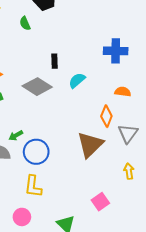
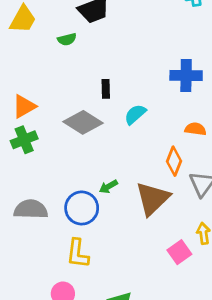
green semicircle: (25, 23) -> (67, 39), turned -80
green arrow: (16, 135) -> (108, 187), moved
pink square: (100, 202) -> (179, 252), moved

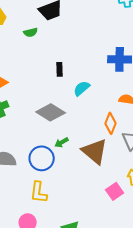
gray diamond: (83, 122) -> (51, 112), moved
brown triangle: (153, 199) -> (95, 151), turned -36

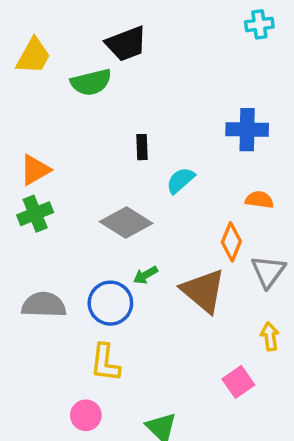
green semicircle: (31, 32) -> (91, 82), size x1.6
pink square: (115, 191) -> (238, 382), moved

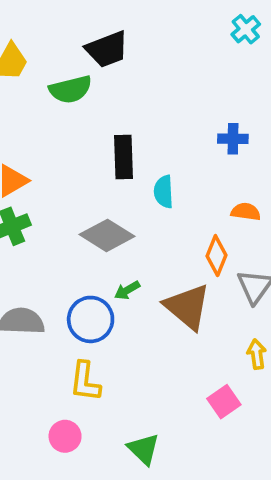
cyan cross: (259, 24) -> (246, 29), turned -32
blue cross: (247, 130) -> (233, 139), size x0.7
black rectangle: (142, 147) -> (123, 157), size x1.6
cyan semicircle: (181, 180) -> (164, 192), turned -52

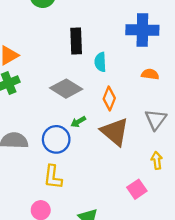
blue cross: (233, 139) -> (142, 30), size x1.8
orange diamond: (217, 256) -> (109, 99), moved

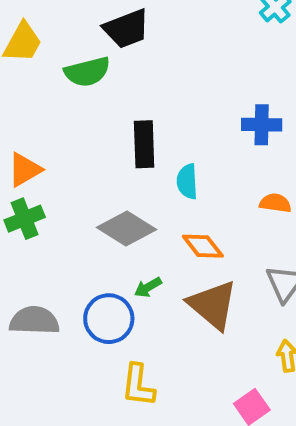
blue cross: (142, 30) -> (262, 125), size x0.7
orange diamond: (109, 99) -> (203, 246), turned -60
yellow L-shape: (53, 177) -> (138, 385), moved

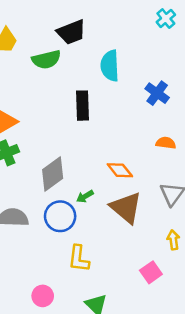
blue cross: (262, 125) -> (157, 93), turned 35
cyan semicircle: (187, 181) -> (110, 66), moved, size x1.4
gray diamond: (126, 228) -> (53, 174), moved, turned -68

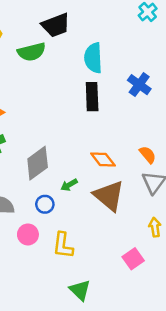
black rectangle: (82, 106) -> (92, 97), moved
orange semicircle: (166, 143) -> (148, 155), moved, turned 42
blue circle: (60, 216) -> (45, 204), size x0.6
pink circle: (43, 296) -> (28, 234), moved

